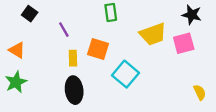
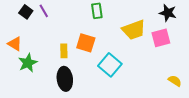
purple line: (64, 30) -> (44, 11), moved
green star: (16, 82) -> (28, 63), moved
yellow semicircle: (200, 92) -> (175, 81), turned -32

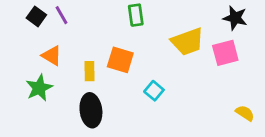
orange triangle: (15, 44) -> (52, 56), moved
cyan square: (110, 65) -> (154, 91), size x0.6

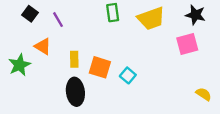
purple line: (62, 15) -> (58, 20), moved
yellow trapezoid: (188, 42) -> (151, 18), moved
orange square: (120, 60) -> (100, 67), moved
green star: (39, 88) -> (19, 65), moved

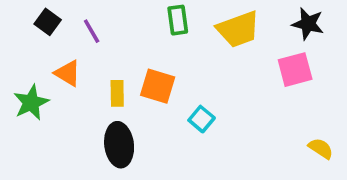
orange square: (100, 67) -> (158, 86), moved

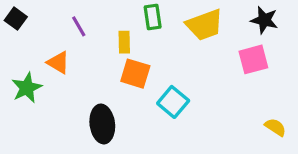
black square: (48, 22) -> (16, 19), moved
yellow rectangle: (117, 93) -> (124, 42), moved
cyan square: (202, 119) -> (173, 102), size x1.4

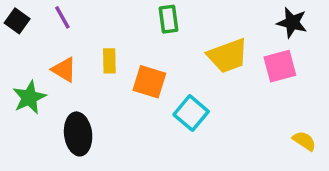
yellow trapezoid: (205, 25) -> (228, 56), moved
purple line: (79, 26) -> (62, 17), moved
yellow rectangle: (124, 42) -> (109, 61), moved
black ellipse: (102, 124) -> (78, 134), moved

